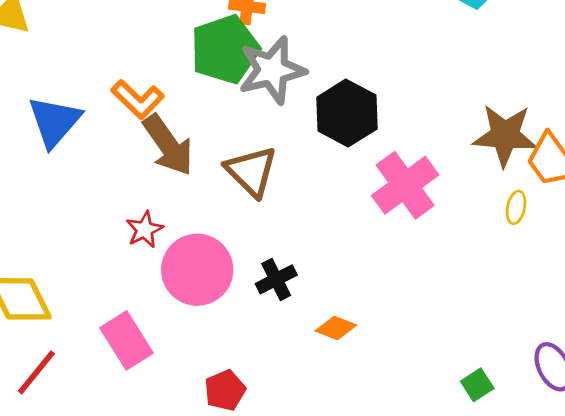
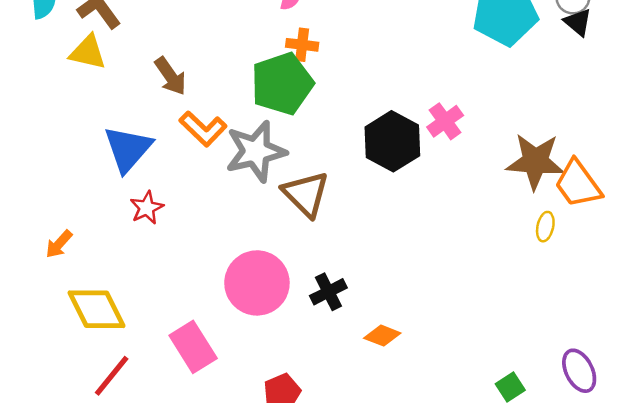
gray star: (272, 70) -> (256, 151), moved
brown arrow: (168, 145) -> (170, 76), moved, size x0.7
pink cross: (405, 185) -> (445, 121), moved, size x0.6
red star: (145, 230) -> (147, 208), moved

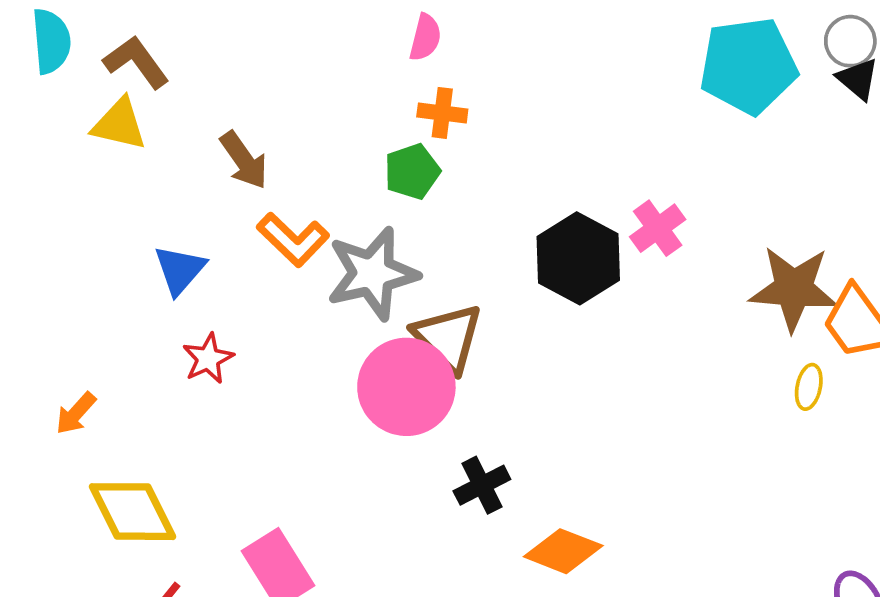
green pentagon: (282, 84) -> (412, 172), size x0.6
blue triangle: (128, 149) -> (180, 270), size x0.7
pink circle: (257, 283) -> (406, 387), moved
orange diamond: (382, 336) -> (563, 551), size x1.4

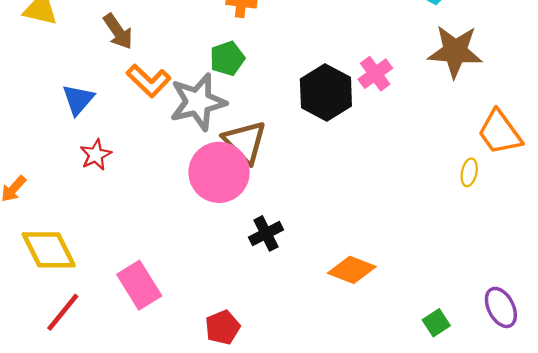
green pentagon: (412, 172) -> (227, 58), moved
brown star: (794, 289) -> (455, 51), moved
orange diamond: (563, 551) -> (352, 270), moved

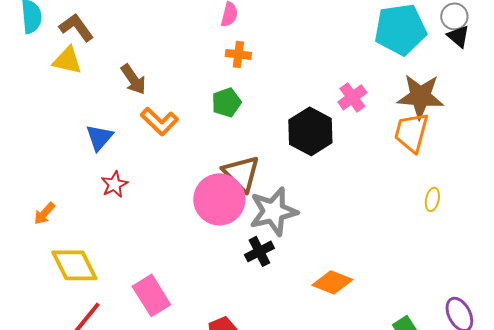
pink cross: (375, 74) -> (352, 97), moved
gray star: (198, 102) -> (273, 211), moved
orange trapezoid: (500, 132) -> (411, 132), moved, turned 51

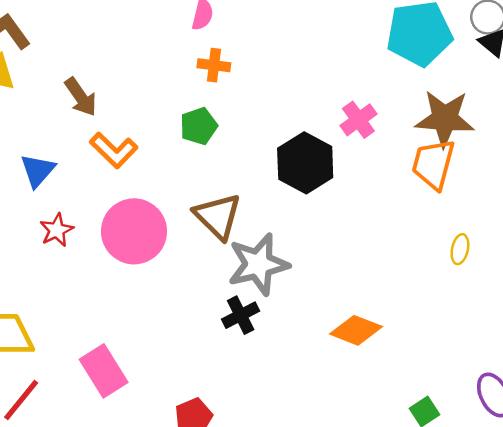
pink circle: (219, 199) -> (134, 231), moved
orange diamond: (332, 282) -> (356, 330), moved

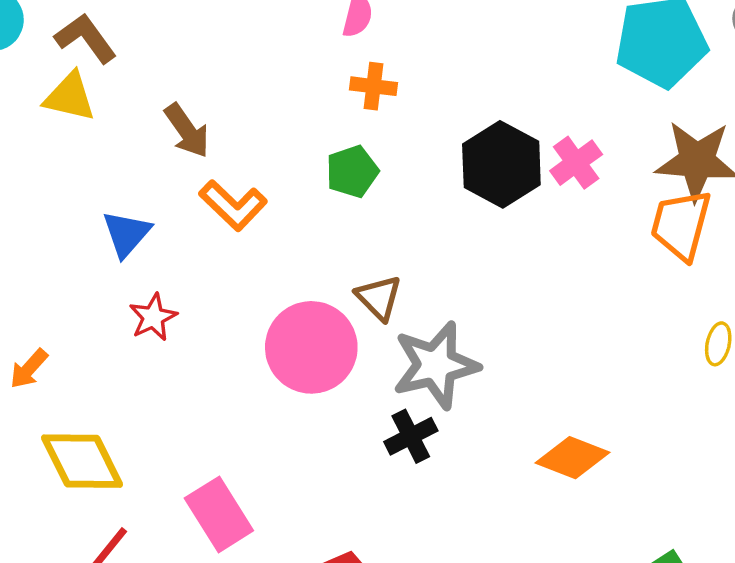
black hexagon: (305, 163) -> (501, 164), moved
brown triangle: (218, 216) -> (379, 298), size x0.7
pink circle: (134, 231) -> (311, 347), moved

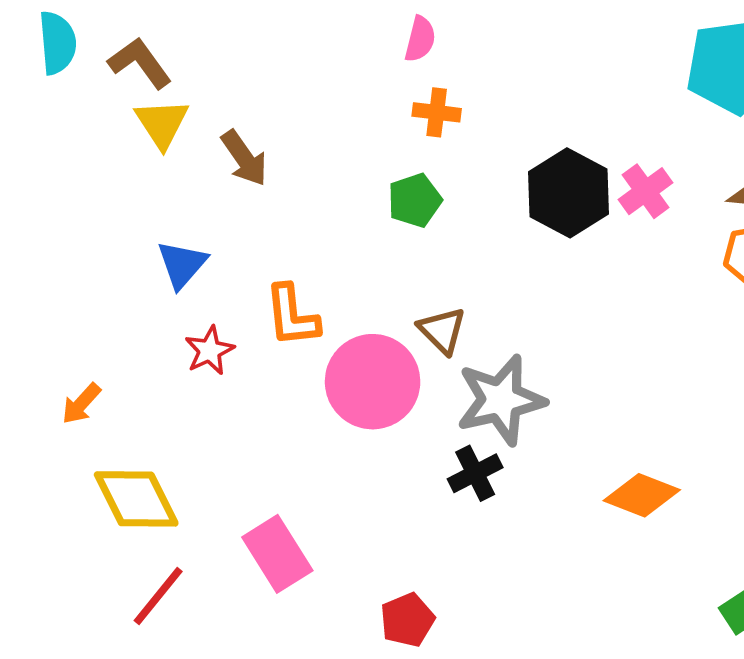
yellow triangle: (70, 97) -> (162, 123), moved, turned 44
orange L-shape: (233, 205) -> (292, 316), moved, turned 40

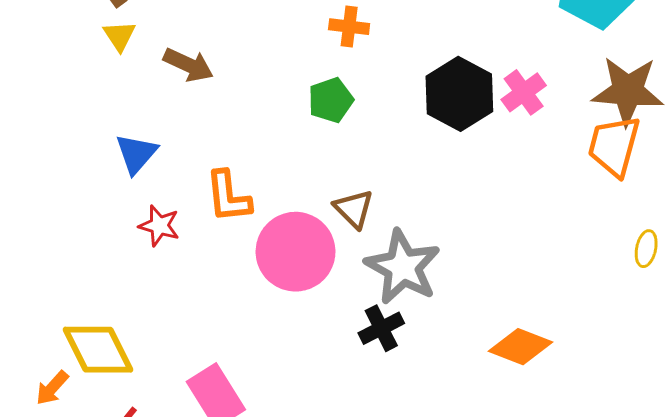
yellow triangle: (162, 123) -> (119, 36), size x0.7
brown arrow: (244, 158) -> (188, 65), turned -30
red star: (209, 351) -> (159, 226), turned -30
gray star: (501, 400) -> (403, 267), turned -30
orange arrow: (81, 404) -> (52, 388), moved

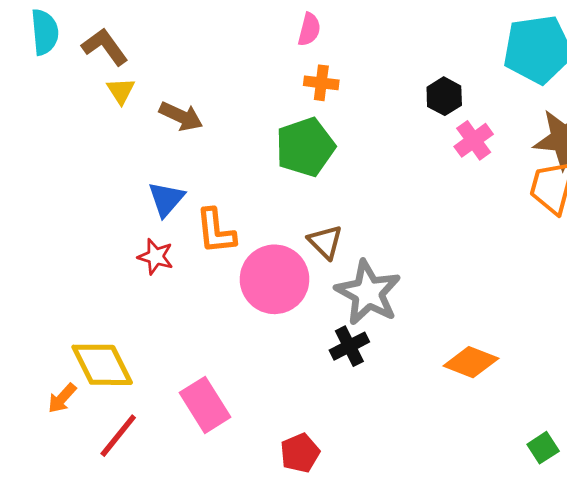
black hexagon: (459, 94) -> (444, 96), moved, size x0.6
green pentagon: (331, 100) -> (305, 147), size x1.5
blue triangle: (136, 154) -> (166, 199), moved

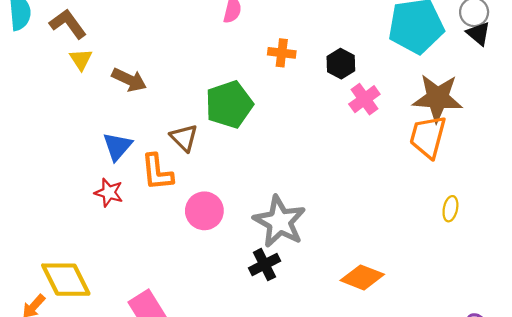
orange cross: (321, 83) -> (282, 53), moved
brown triangle: (325, 242) -> (184, 138), moved
pink circle: (275, 279) -> (204, 211), size x0.7

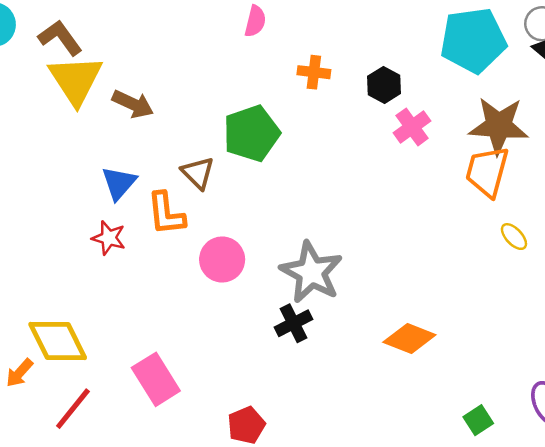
yellow triangle: (81, 59) -> (76, 80), size x2.0
yellow ellipse: (450, 209) -> (514, 237), moved, turned -55

